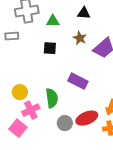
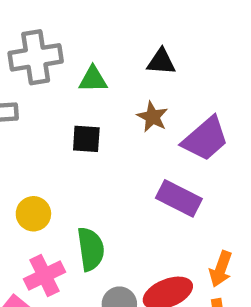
purple rectangle: (78, 81) -> (179, 198), moved
yellow circle: (20, 92) -> (33, 214), moved

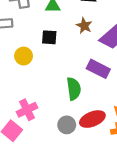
yellow circle: (33, 214) -> (24, 56), moved
green semicircle: (91, 249) -> (74, 89), moved

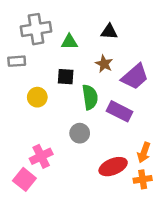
green semicircle: (74, 89) -> (90, 97), moved
gray circle: (67, 125) -> (80, 133), moved

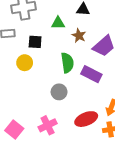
green triangle: (69, 42) -> (58, 23), moved
black square: (66, 77) -> (35, 42), moved
pink cross: (41, 156) -> (48, 125), moved

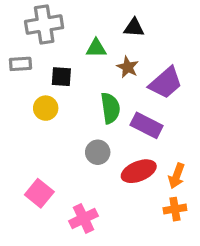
red ellipse: (86, 119) -> (139, 171), moved
pink cross: (48, 125) -> (84, 218), moved
pink square: (14, 129) -> (39, 193), moved

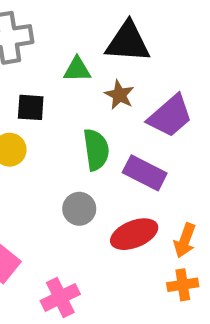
black triangle: (134, 28) -> (128, 42), size x1.6

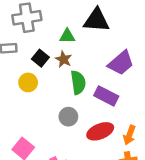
brown star: (119, 95) -> (64, 59), moved
black square: (31, 107) -> (40, 58), turned 35

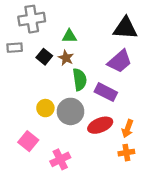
black triangle: (96, 20) -> (125, 28), moved
yellow circle: (28, 82) -> (45, 108), moved
gray circle: (68, 117) -> (71, 111), size x1.5

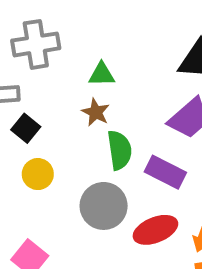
black square: (44, 57) -> (26, 128), moved
yellow circle: (45, 108) -> (38, 174), moved

